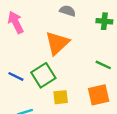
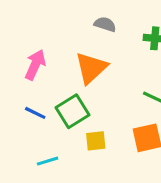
pink arrow: (16, 22) -> (35, 65), moved, turned 50

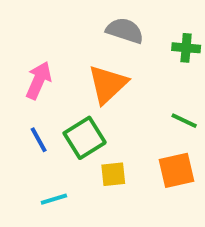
gray semicircle: (105, 24) -> (125, 31), size x1.4
blue line: (35, 113) -> (39, 140), turned 35

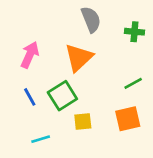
gray semicircle: (125, 31) -> (91, 19), turned 50
green line: (184, 121) -> (133, 83), turned -54

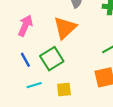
yellow square: (83, 121) -> (64, 90), moved
cyan line: (41, 139) -> (34, 85), moved

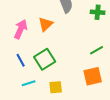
orange triangle: (65, 28) -> (46, 24), moved, size x0.7

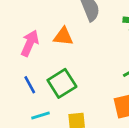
orange triangle: (46, 24) -> (63, 36), turned 49

